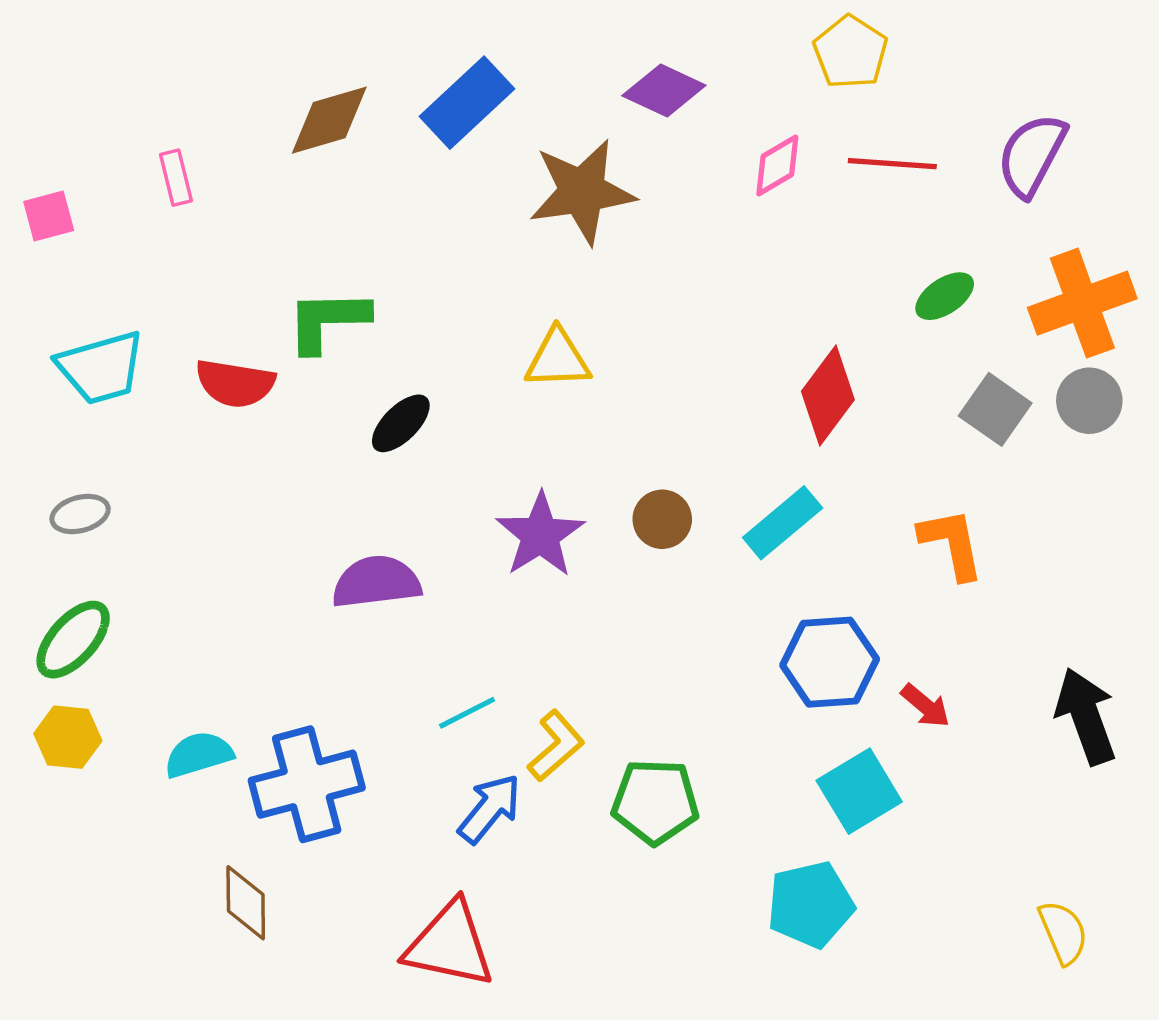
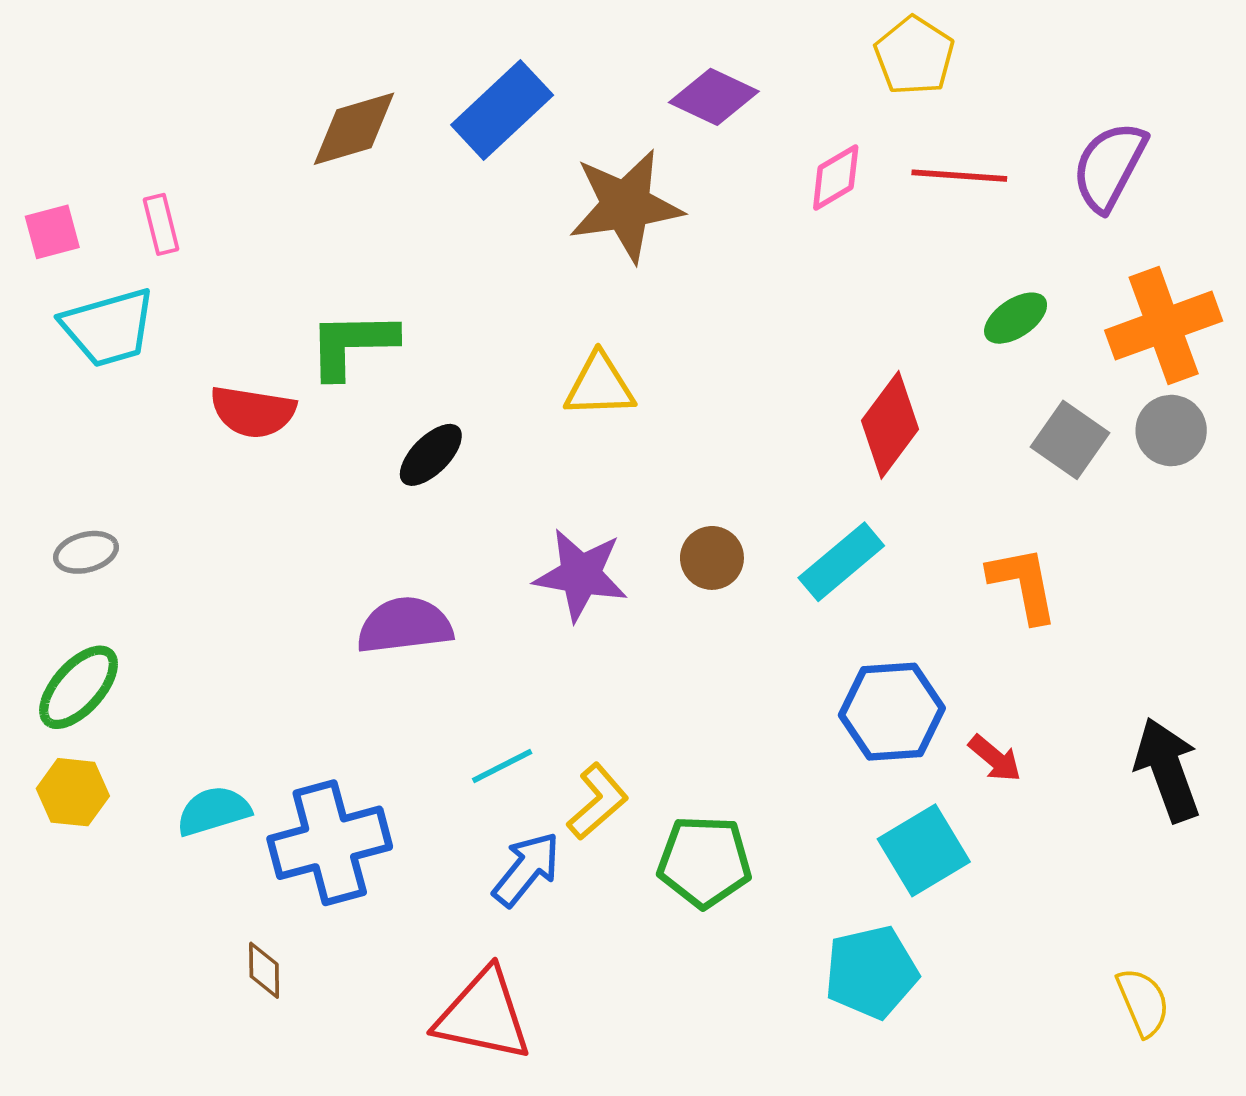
pink rectangle: (176, 178) -> (161, 224), moved
cyan trapezoid: (101, 368) -> (109, 327), moved
purple star: (540, 535) -> (581, 575), turned -30
brown diamond: (246, 903) -> (264, 970), size x0.7

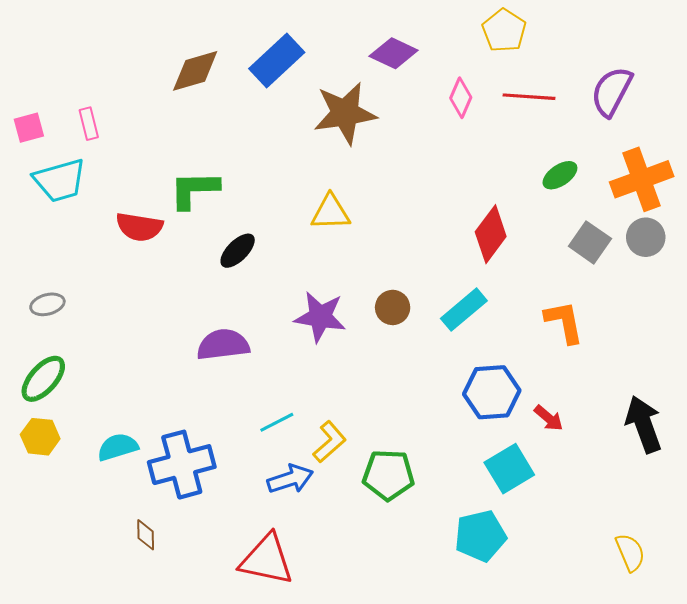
pink diamond: (836, 178) -> (461, 98), turned -36
blue arrow: (526, 869) -> (290, 479), turned 33

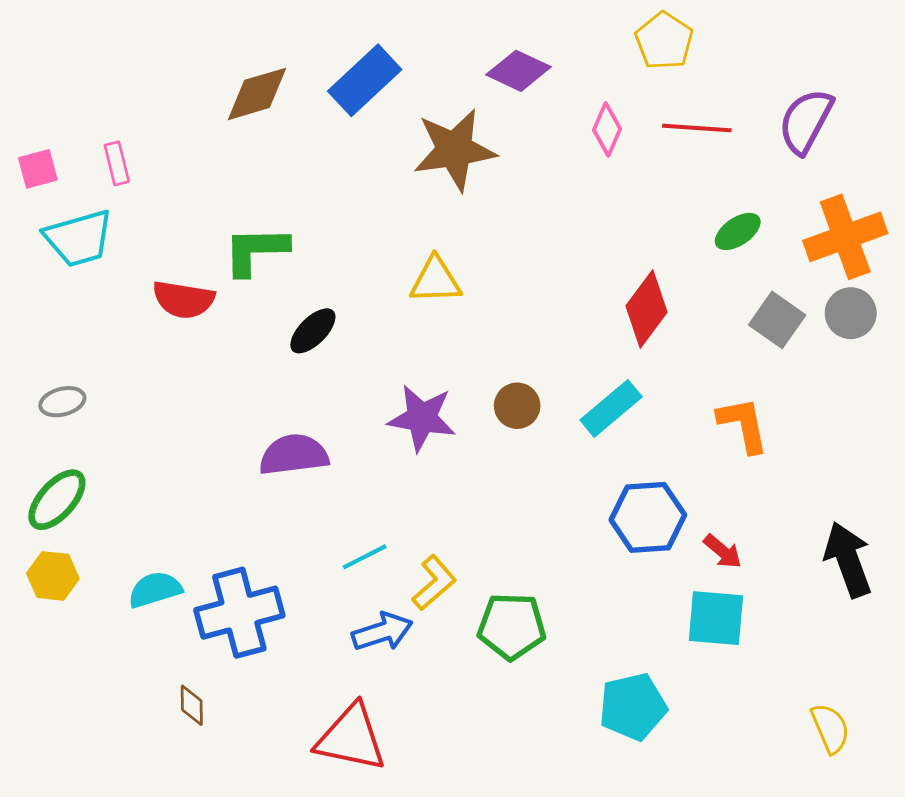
cyan square: (509, 469) -> (716, 618), moved, turned 36

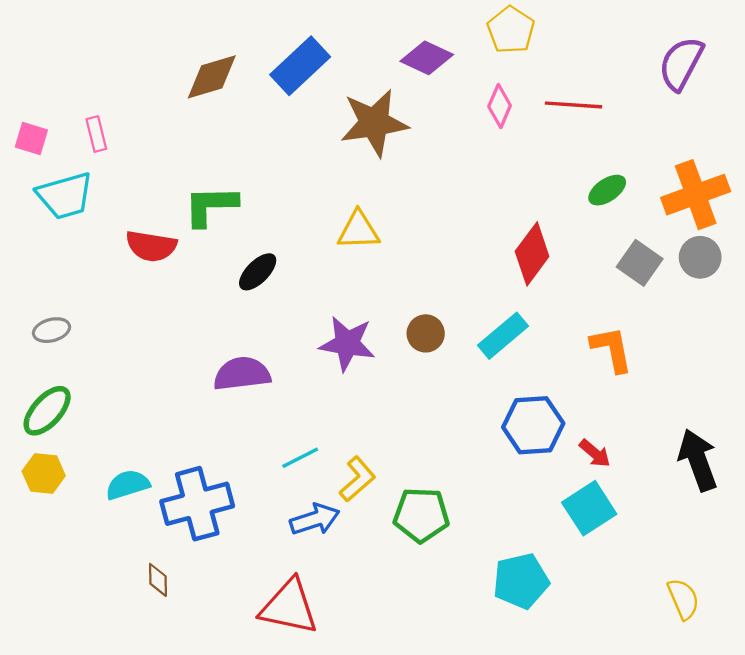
yellow pentagon: (664, 41) -> (511, 30), moved
purple semicircle: (806, 121) -> (681, 63), moved
pink square: (38, 169) -> (31, 139), turned 32
cyan square: (716, 618) -> (589, 508), turned -38

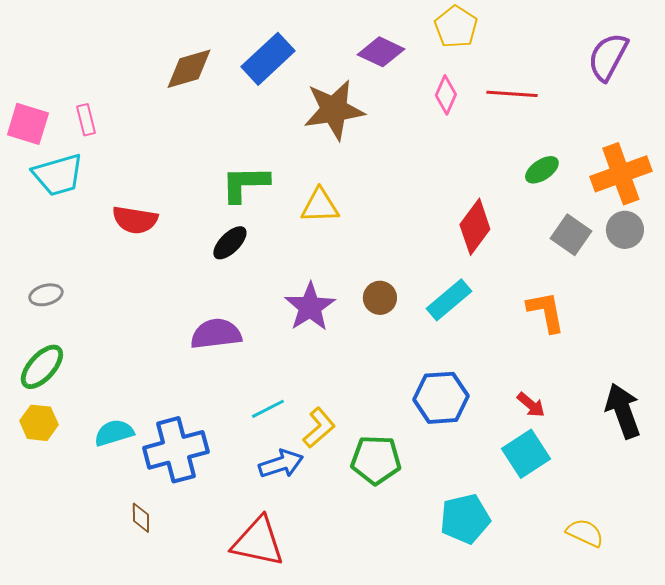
pink square: (31, 139) -> (28, 124), size x1.4
green L-shape: (211, 206) -> (245, 184), moved
purple star: (347, 344) -> (310, 307), turned 30
blue hexagon: (533, 425) -> (441, 398), moved
yellow semicircle: (683, 599) -> (585, 533), moved, turned -42

